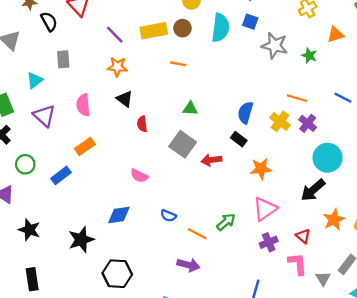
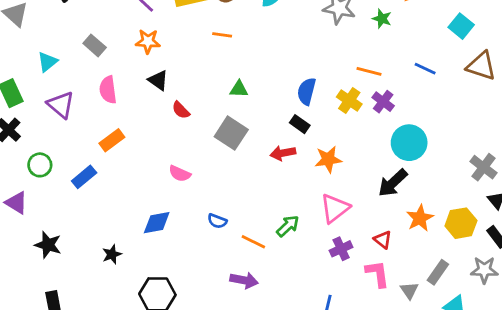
gray rectangle: (63, 59) -> (95, 45), moved, turned -42
red semicircle: (142, 124) -> (181, 110), turned -35
red arrow: (211, 160) -> (283, 153), moved
black star: (81, 240) -> (112, 254), size x0.6

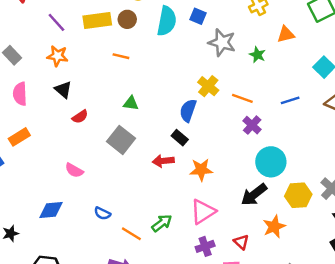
blue line: (425, 69) -> (290, 100), turned -48
yellow cross: (349, 101) -> (208, 86), moved
red semicircle: (181, 110) -> (80, 117), turned -84
yellow hexagon: (461, 223) -> (298, 195), moved

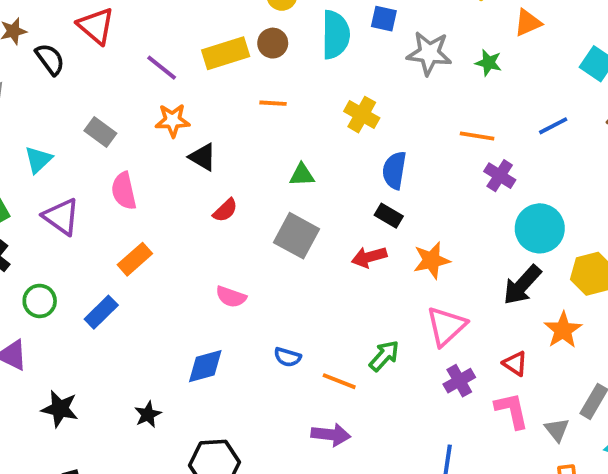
yellow cross: (208, 86) -> (362, 115), moved
black triangle: (63, 90) -> (203, 157), moved

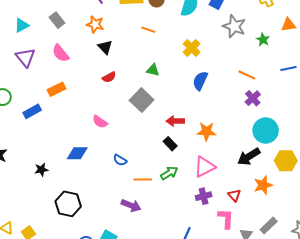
blue line: (553, 126) -> (288, 69), moved
pink semicircle: (124, 191) -> (61, 53), turned -42
black rectangle: (389, 216) -> (170, 144), moved
orange line: (339, 381) -> (143, 180), turned -36

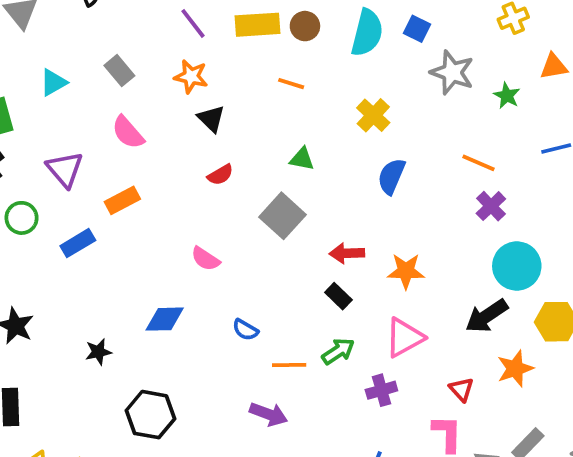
purple triangle: (25, 57) -> (65, 169), moved
purple cross: (204, 196) -> (381, 390), moved

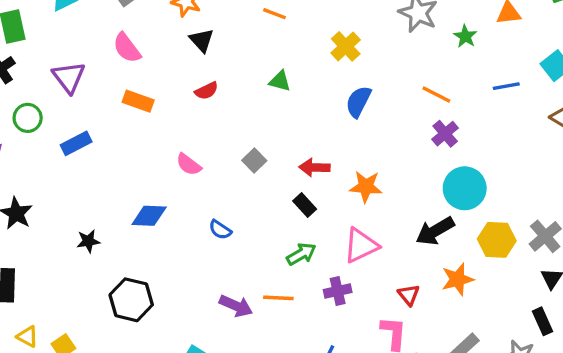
orange rectangle: (122, 200) -> (138, 101), moved, turned 44
gray square: (282, 216) -> (254, 160), moved, size x0.6
orange line: (289, 365) -> (278, 298), moved

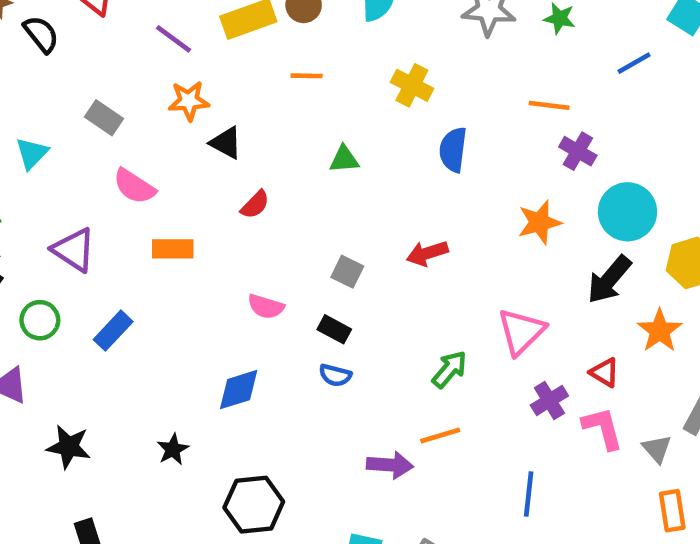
orange star: (366, 187) -> (539, 222), moved
black rectangle: (305, 205) -> (334, 329), moved
purple cross: (338, 291) -> (549, 400), moved

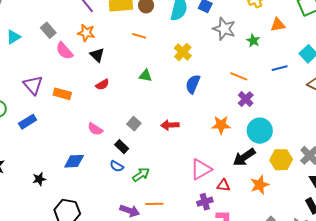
pink semicircle: (134, 186) -> (64, 51), moved
purple triangle: (74, 250) -> (33, 85), moved
green arrow: (450, 369) -> (141, 175), moved
red triangle: (605, 373) -> (223, 185), moved, turned -40

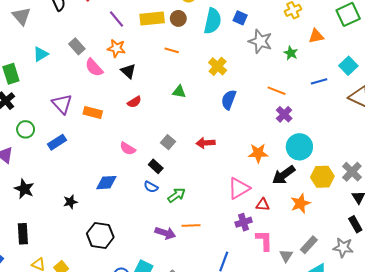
orange star: (221, 125) -> (258, 153), moved

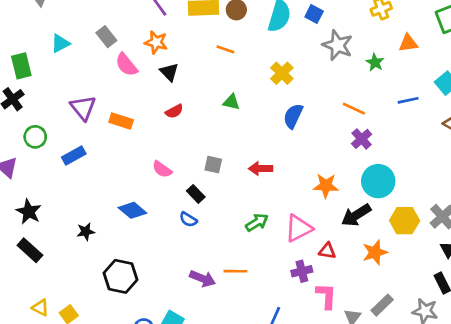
gray square: (168, 142) -> (213, 165), turned -32
blue diamond: (106, 183) -> (132, 210), turned 40
green arrow: (177, 195) -> (257, 222), moved
black rectangle: (23, 234) -> (30, 250), moved, turned -48

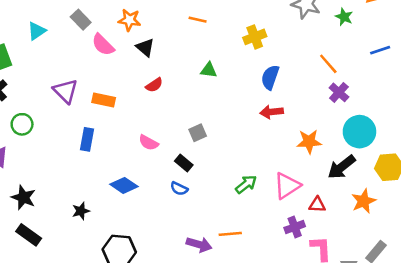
yellow cross: (282, 73) -> (255, 37), turned 30
orange line: (354, 109) -> (328, 64), turned 30
blue rectangle: (74, 156) -> (87, 139), moved, turned -45
gray square: (213, 165) -> (198, 133), turned -30
red arrow: (260, 169) -> (272, 112), moved

